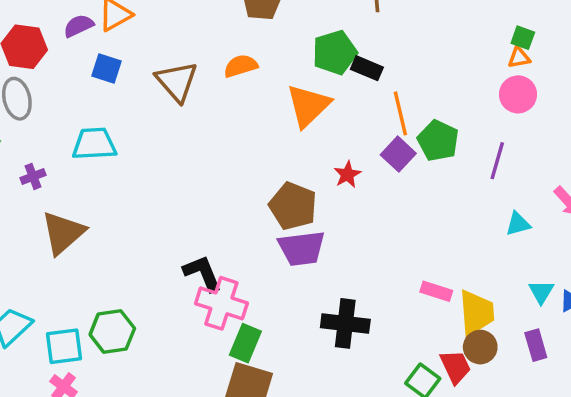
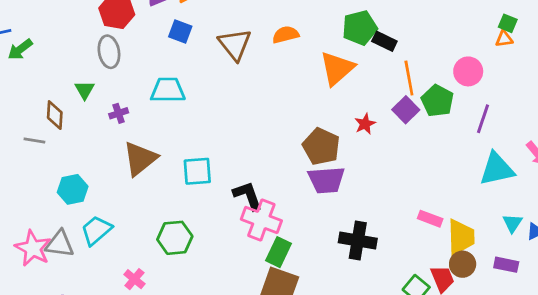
pink circle: (518, 94) -> (468, 71), moved
cyan triangle: (518, 224) -> (497, 169), size x1.8
purple rectangle: (536, 345) -> (506, 265), turned -65
cyan square: (64, 346) -> (197, 171), moved

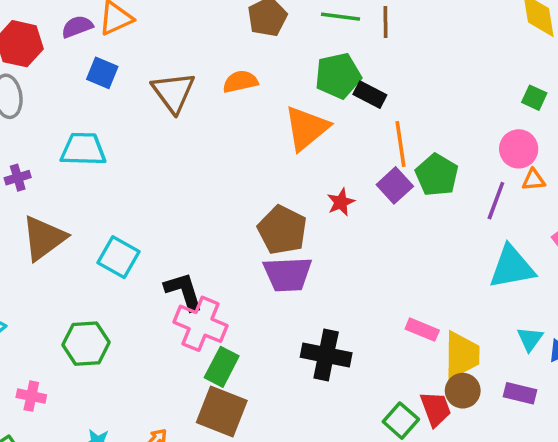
green square: (508, 23) -> (534, 98), moved
orange triangle: (504, 39) -> (534, 180), moved
pink circle: (468, 71) -> (519, 149), moved
cyan square: (197, 171) -> (119, 257), turned 32
pink cross: (134, 279) -> (31, 396), turned -30

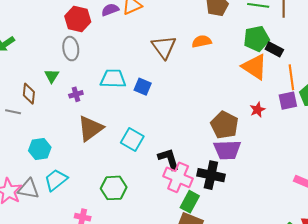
blue square: (102, 73) -> (143, 87), moved
orange triangle: (306, 128) -> (255, 67), moved, turned -48
purple square: (395, 185) -> (288, 101), turned 30
black cross: (326, 355) -> (211, 175), moved

